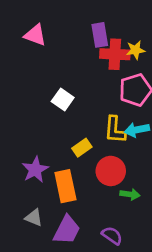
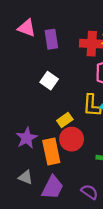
purple rectangle: (100, 35) -> (51, 39), moved
red circle: (111, 171) -> (72, 139), moved

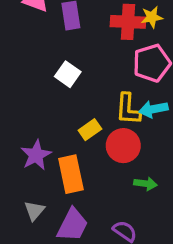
red circle: (72, 139) -> (123, 146), moved
gray triangle: (26, 177) -> (34, 211), turned 48

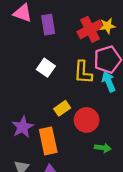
red cross: (128, 22) -> (90, 29), turned -30
yellow L-shape: (128, 109) -> (83, 72), moved
cyan arrow: (153, 109) -> (109, 82), moved, turned 78

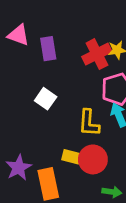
yellow L-shape: (83, 72) -> (89, 123), moved
yellow rectangle: (62, 108) -> (71, 157), moved, turned 49

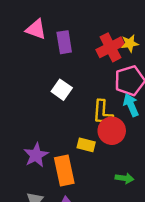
red circle: (93, 159) -> (112, 131), moved

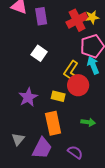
yellow L-shape: (103, 113) -> (71, 71), turned 30
purple star: (36, 155) -> (28, 97), moved
orange rectangle: (64, 171) -> (53, 123), moved

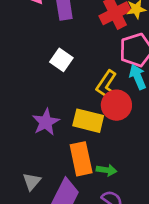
yellow rectangle: (58, 96) -> (88, 121), size x1.5
green arrow: (88, 122) -> (107, 170), moved

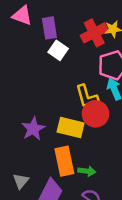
white square: (61, 60) -> (58, 50), moved
yellow L-shape: (107, 85) -> (87, 96), turned -50

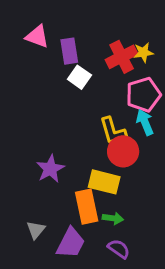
yellow rectangle: (71, 128) -> (104, 182), moved

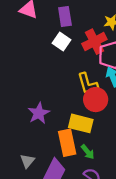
purple rectangle: (69, 51) -> (65, 17), moved
red cross: (122, 57) -> (94, 42), moved
green arrow: (113, 218) -> (88, 152), turned 42

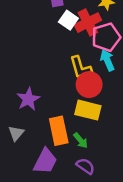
white square: (61, 42) -> (68, 20), moved
yellow rectangle: (81, 123) -> (88, 110), moved
gray triangle: (27, 161) -> (16, 133), moved

